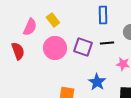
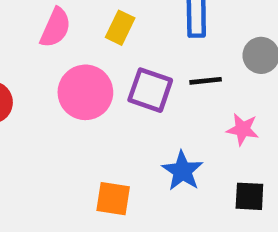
yellow rectangle: (53, 20) -> (120, 28), moved, turned 64
pink semicircle: (30, 27) -> (55, 28), moved

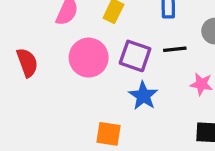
blue star: (182, 171) -> (143, 96), moved

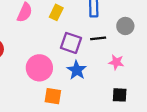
pink circle: (89, 58) -> (39, 68), moved

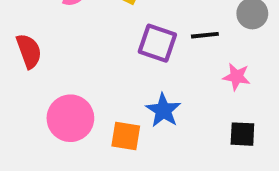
pink circle: (39, 68) -> (70, 118), moved
blue star: (77, 70) -> (163, 110), moved

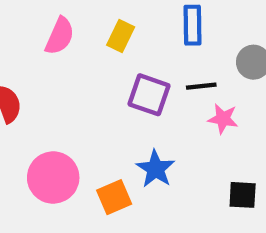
pink star: (236, 77) -> (223, 119), moved
orange square: (126, 136) -> (114, 197), turned -32

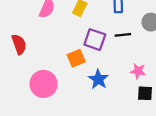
pink star: (223, 119) -> (138, 71), moved
orange square: (114, 197) -> (76, 58), moved

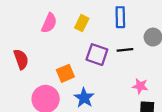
orange square: (76, 58) -> (65, 73), moved
blue star: (98, 79) -> (84, 98), moved

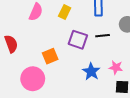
blue star: (84, 98) -> (91, 72), moved

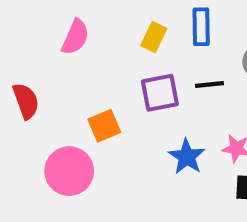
yellow rectangle: (65, 12) -> (154, 37), moved
purple square: (78, 40) -> (160, 93), turned -30

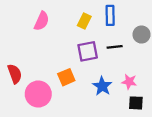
red semicircle: (26, 101) -> (15, 74), moved
orange square: (104, 126) -> (66, 77), moved

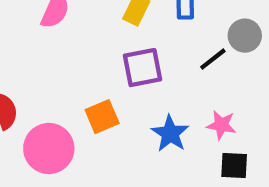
black line: (115, 47) -> (213, 59), moved, turned -32

